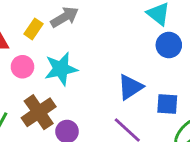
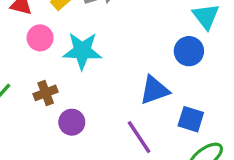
blue circle: (169, 45) -> (189, 51), moved
brown cross: (39, 112) -> (46, 93), size x0.6

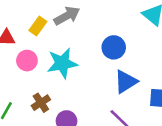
blue circle: (189, 51) -> (114, 47), moved

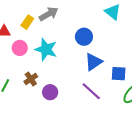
cyan star: (62, 63) -> (46, 49), turned 30

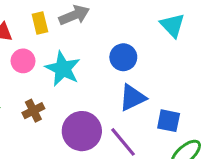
yellow rectangle: (27, 22) -> (40, 23), turned -56
purple circle: (50, 92) -> (82, 131), moved, size x1.6

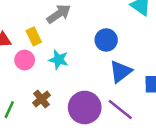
yellow rectangle: (40, 23) -> (34, 36), moved
cyan star: (63, 69) -> (58, 60), size x0.7

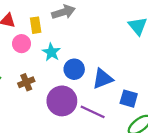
blue circle: (106, 40) -> (74, 69), moved
purple line: (120, 109) -> (93, 112), turned -30

